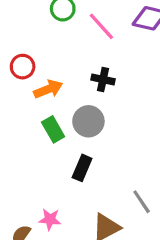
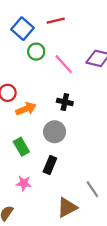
green rectangle: (53, 129) -> (21, 147), moved
pink star: (50, 219) -> (24, 183), moved

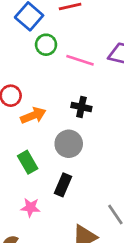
pink line: (64, 64) -> (80, 60), turned -30

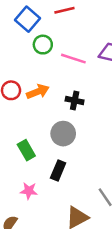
orange arrow: (33, 115) -> (38, 92), moved

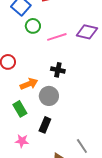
pink line: (73, 59) -> (57, 37), turned -36
orange arrow: (38, 92) -> (29, 84), moved

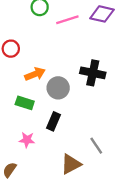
black cross: (58, 70) -> (93, 73), moved, size x1.5
green rectangle: (20, 109) -> (25, 103), turned -42

